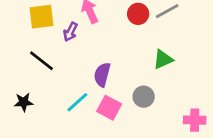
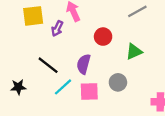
red circle: (138, 14) -> (103, 37), moved
black line: (41, 61) -> (48, 65), moved
pink square: (109, 108) -> (89, 92), turned -30

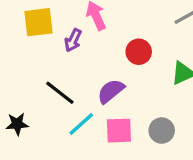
purple semicircle: (84, 64) -> (111, 91), turned 36
gray circle: (118, 82) -> (162, 131), moved

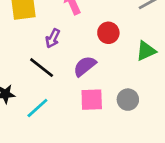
purple arrow: (73, 40) -> (53, 38), moved
cyan line: (81, 124) -> (37, 108), moved

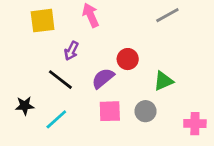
red circle: (108, 33) -> (128, 59), moved
green triangle: (146, 51) -> (163, 81), moved

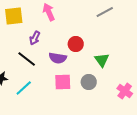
purple semicircle: (103, 78) -> (58, 58), turned -132
green triangle: (163, 81) -> (102, 60), turned -42
pink cross: (195, 124) -> (125, 91), turned 35

